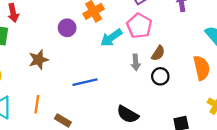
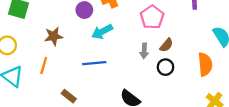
cyan arrow: (111, 38) -> (102, 32), moved
orange line: (37, 104) -> (44, 65), moved

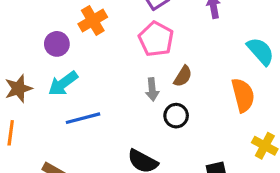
cyan arrow: (102, 32) -> (63, 83), moved
black circle: (165, 67) -> (176, 116), moved

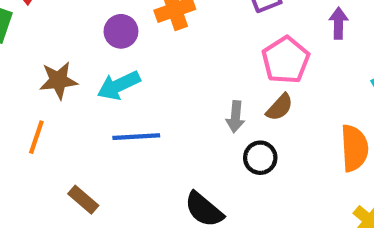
pink pentagon: (156, 39) -> (286, 60), moved

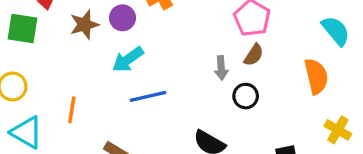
brown star: (58, 80) -> (84, 25), moved

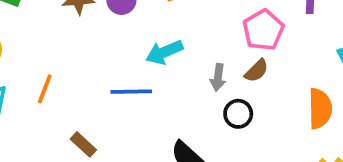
cyan arrow: (128, 59) -> (164, 52), moved

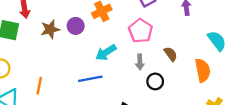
pink pentagon: (263, 30) -> (141, 31), moved
brown semicircle: (257, 71) -> (171, 54), moved, turned -72

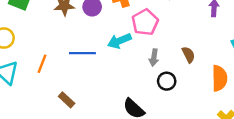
pink pentagon: (141, 31) -> (145, 22), moved
blue line: (90, 79) -> (82, 53), moved

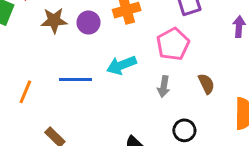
pink pentagon: (145, 22) -> (173, 44), moved
black circle: (167, 81) -> (184, 130), moved

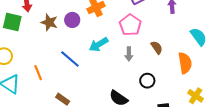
brown star: (54, 20) -> (49, 22), turned 30
blue line: (76, 80) -> (70, 59), turned 50
orange line: (25, 92) -> (38, 73), turned -35

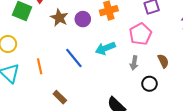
black circle: (147, 81) -> (149, 84), moved

